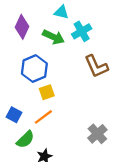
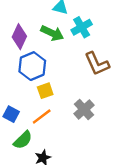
purple diamond: (22, 27) -> (19, 37), moved
gray cross: (97, 134) -> (84, 109), moved

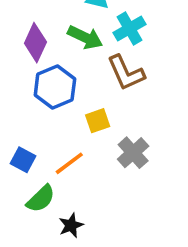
brown L-shape: (97, 64) -> (126, 73), moved
yellow square: (45, 91) -> (98, 121), moved

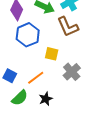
yellow square: (98, 121) -> (52, 54), turned 32
black star: (71, 225) -> (46, 99), moved

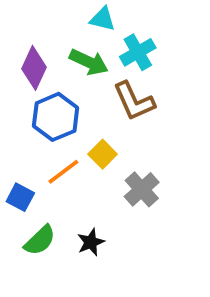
yellow square: (52, 54) -> (103, 154), turned 32
orange line: (36, 78) -> (63, 172), moved

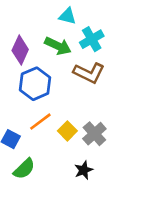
brown L-shape: (134, 101) -> (89, 73), turned -40
yellow square: (103, 154) -> (67, 131), moved
black star: (91, 242) -> (84, 170), moved

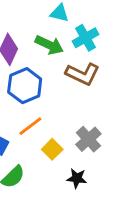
yellow square: (67, 131) -> (52, 149), moved
black star: (84, 170) -> (77, 178), turned 30

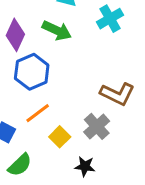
cyan cross: (86, 38) -> (110, 19), moved
brown L-shape: (83, 74) -> (117, 94), moved

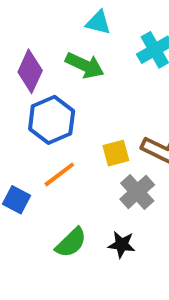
yellow square: (60, 137) -> (116, 153), moved, turned 30
green semicircle: (20, 165) -> (71, 243), moved

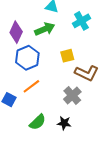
green arrow: (85, 65) -> (45, 29), turned -48
yellow square: (116, 153) -> (67, 56), moved

